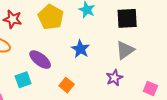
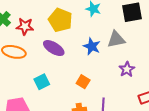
gray triangle: (125, 50) -> (116, 39), moved, turned 30
purple ellipse: (40, 60) -> (54, 48), moved

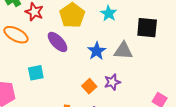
purple star: (127, 69) -> (112, 82), moved
orange square: (83, 82) -> (89, 86), moved

